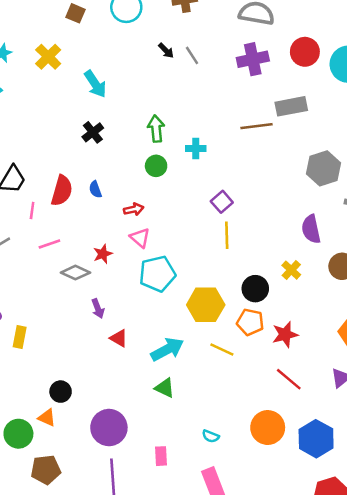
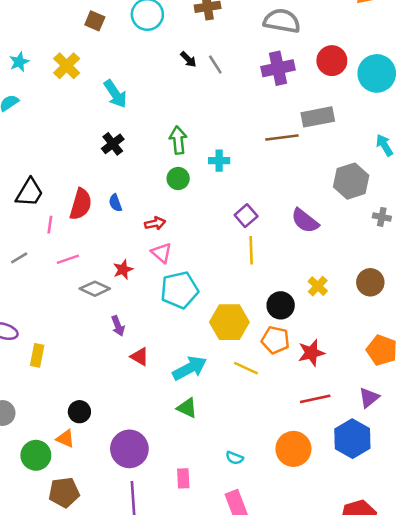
purple semicircle: (311, 229) -> (305, 221), moved, turned -40
red line: (289, 379) -> (315, 399), turned -52
blue hexagon: (316, 439) -> (352, 439), moved

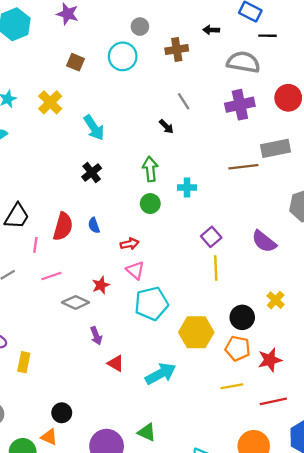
black arrow: (188, 59) -> (166, 127), moved
yellow line: (246, 368) -> (232, 386), moved, turned -35
green triangle: (187, 408) -> (147, 432), moved

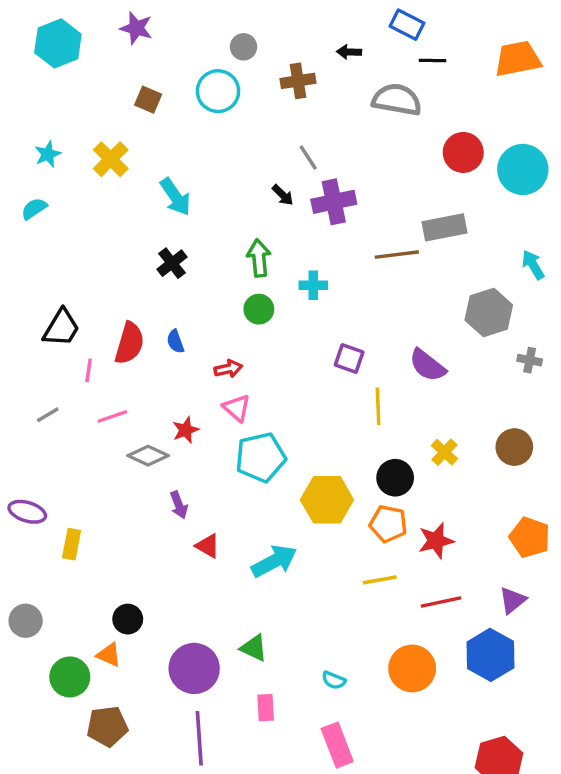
purple cross: (240, 105) -> (334, 202), moved
purple square: (211, 237) -> (349, 358), turned -30
yellow line: (216, 268) -> (378, 406), moved

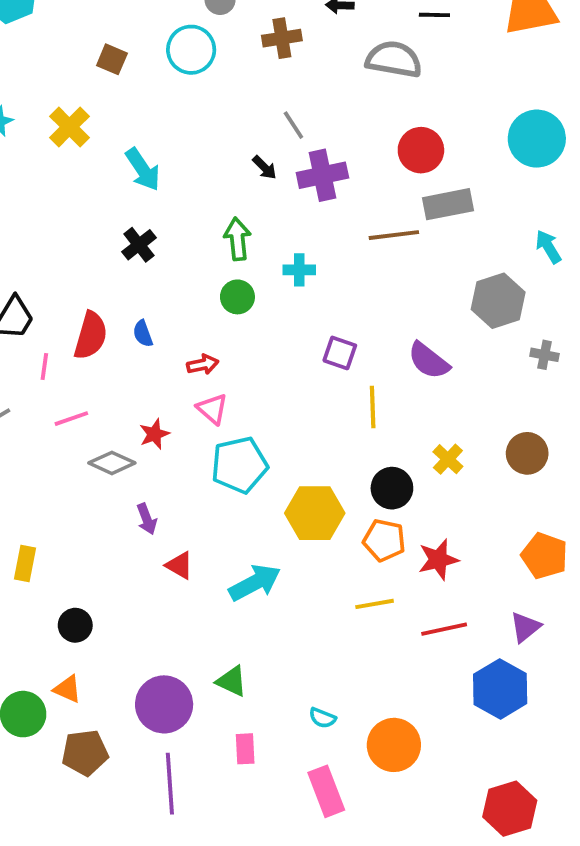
red circle: (463, 152) -> (421, 150), moved
black circle: (128, 619) -> (75, 625), moved
orange circle: (412, 668) -> (394, 745), moved
brown pentagon: (107, 726) -> (85, 753), moved

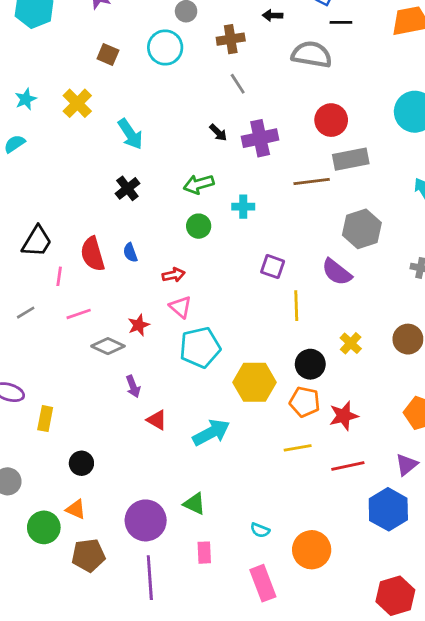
gray line: (293, 125) -> (238, 84), moved
green arrow: (237, 239) -> (199, 184), turned -100
gray hexagon: (498, 301) -> (362, 229), moved
red semicircle: (91, 336) -> (93, 254), turned 148

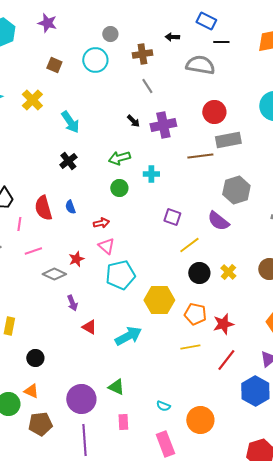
yellow line: (296, 306) -> (189, 245), turned 55
black circle: (310, 364) -> (199, 273), moved
red line: (348, 466) -> (226, 360), turned -40

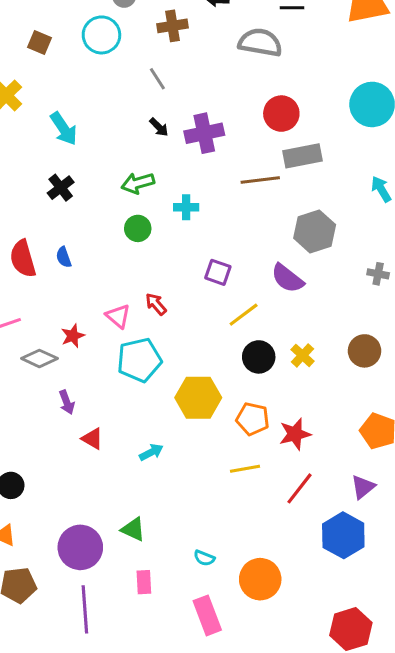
gray line: (147, 86) -> (157, 79), moved
red arrow: (101, 223) -> (156, 304), moved, turned -119
cyan arrow: (128, 336) -> (151, 452), size x0.6

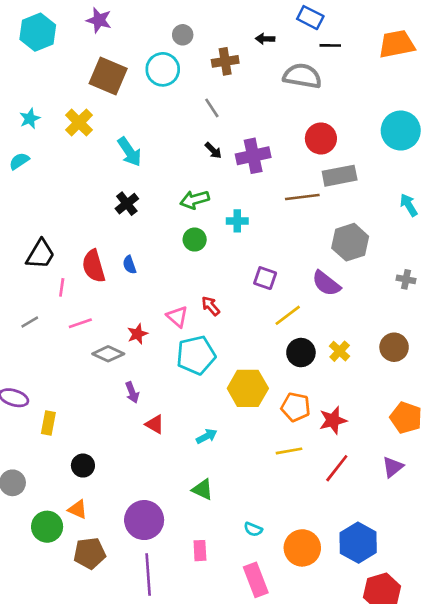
brown square: (39, 42) -> (108, 76), size x1.8
green triangle: (133, 529) -> (203, 489), moved
blue hexagon: (343, 535) -> (358, 543), moved

